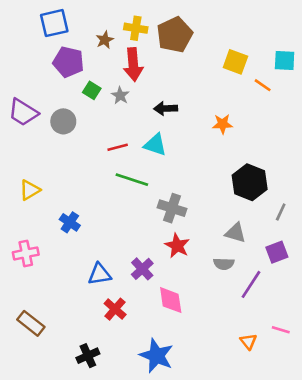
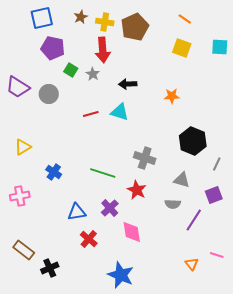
brown star: (105, 40) -> (81, 17), moved
orange line: (263, 85) -> (185, 19), moved
green line: (132, 180) -> (103, 173), moved
gray cross: (172, 208) -> (145, 158), moved
black cross: (88, 356) -> (50, 268), moved

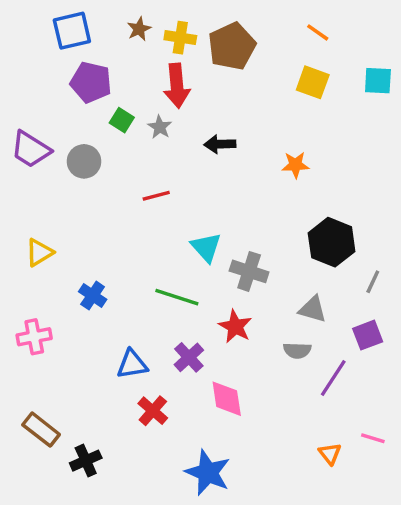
cyan triangle: (120, 112) -> (206, 247), moved, turned 30

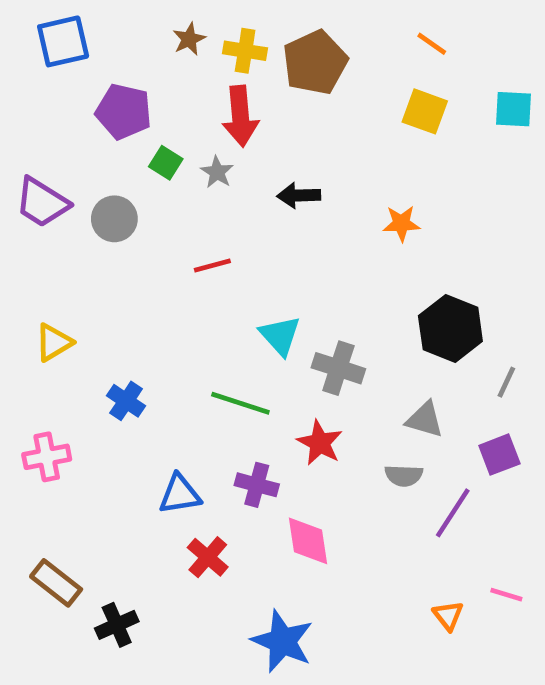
blue square: (72, 31) -> (63, 41), moved
purple cross: (189, 357) -> (257, 485), turned -32

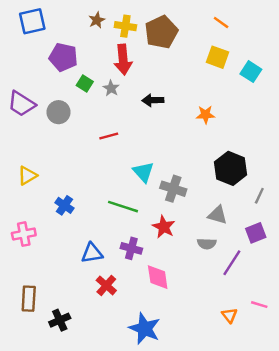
cyan square: (513, 109) -> (251, 72), moved, turned 30
brown rectangle: (56, 583) -> (29, 299), turned 55

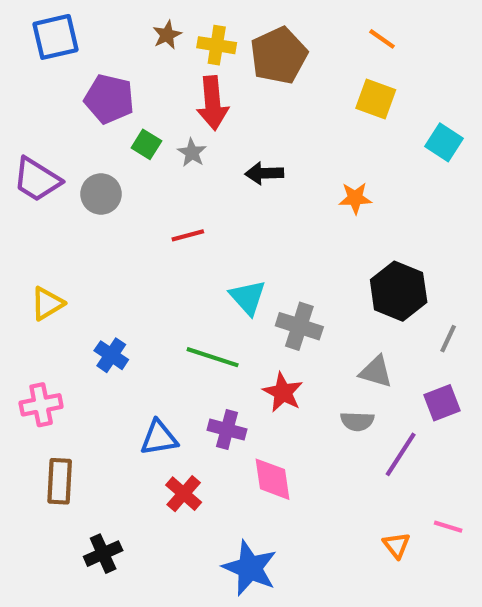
cyan square: (251, 72) -> (444, 142), moved
brown rectangle: (29, 299) -> (60, 481), moved

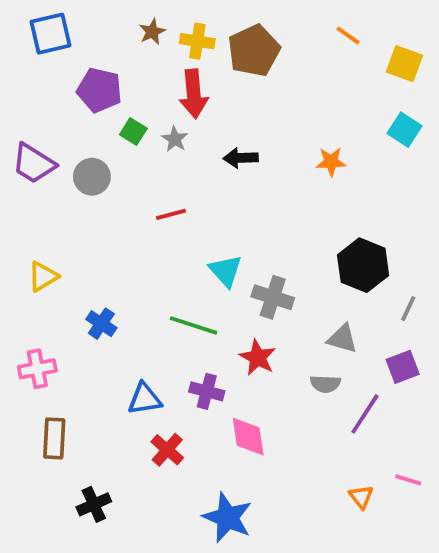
yellow square: (376, 99) -> (404, 64), moved
orange star: (355, 198) -> (331, 162), moved

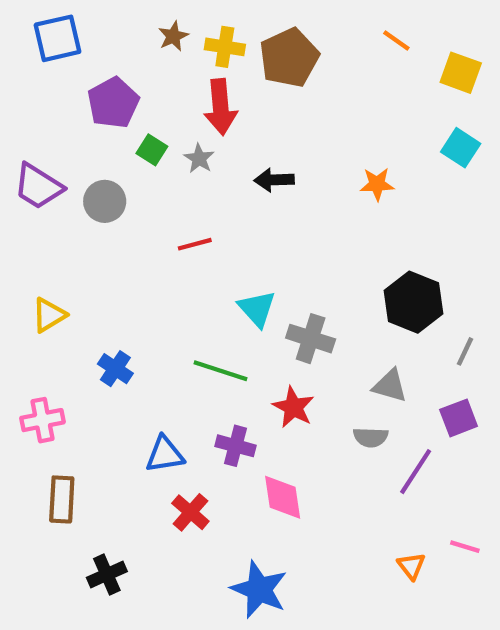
purple pentagon: (99, 90) -> (113, 103), turned 30

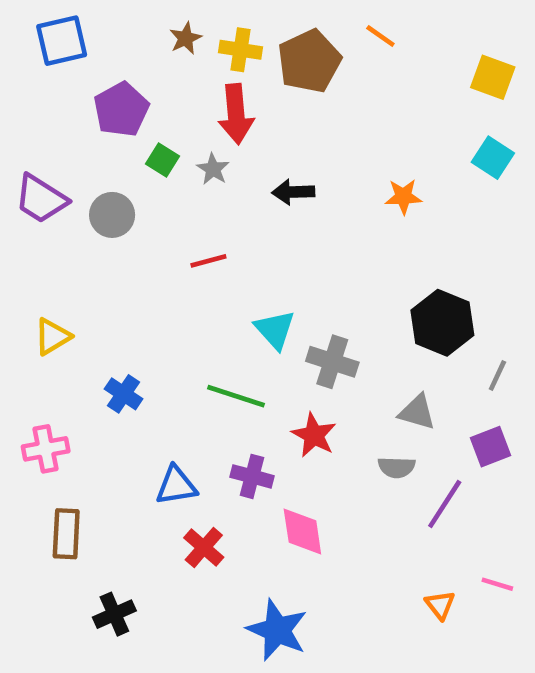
orange line: (396, 40) -> (380, 36), moved

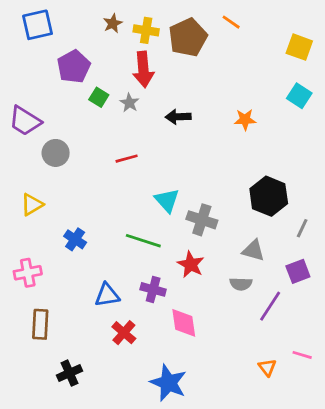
gray circle: (112, 215) -> (56, 153), moved

